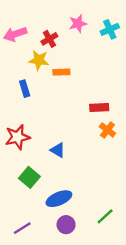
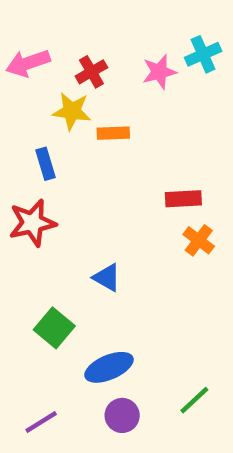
pink star: (78, 23) -> (159, 72), moved
red star: (18, 137) -> (32, 223), moved

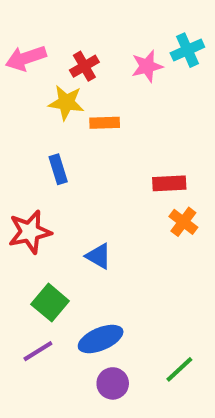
blue rectangle: (45, 164) -> (58, 169), moved
red star: (32, 223) -> (30, 232), moved
purple line: (41, 422) -> (38, 351), moved

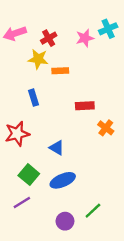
red rectangle: (169, 183) -> (85, 106), moved
blue ellipse: (101, 339) -> (63, 180), moved
green line: (179, 369) -> (93, 211), moved

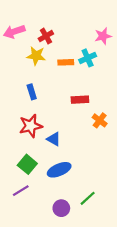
cyan cross: (108, 29) -> (88, 58), moved
pink star: (85, 38) -> (103, 36), moved
orange rectangle: (60, 71) -> (66, 62), moved
red star: (17, 134) -> (31, 126), moved

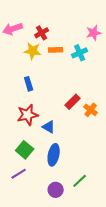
orange rectangle: (66, 62) -> (56, 50), moved
red rectangle: (80, 100) -> (73, 102), moved, turned -42
blue ellipse: (59, 170) -> (54, 155), turned -55

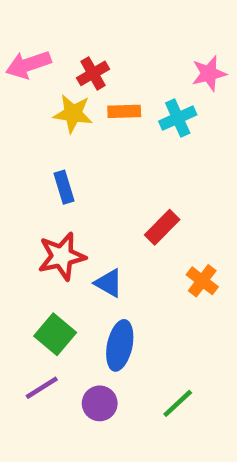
orange cross: (91, 110) -> (202, 281), moved
purple circle: (56, 190) -> (100, 403), moved

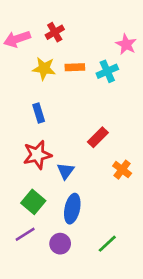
red cross: (93, 73) -> (55, 32), moved
pink star: (209, 73) -> (126, 44), turned -30
blue triangle: (109, 283) -> (66, 171), turned 36

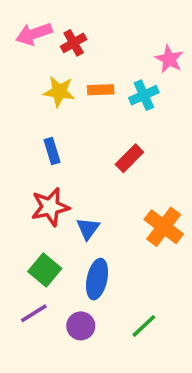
pink arrow: (17, 39) -> (34, 34), moved
red rectangle: (98, 137) -> (129, 158), moved
orange cross: (122, 170) -> (164, 227), size x1.5

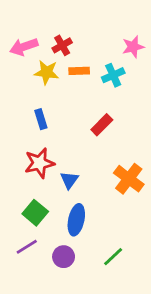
pink arrow: (34, 34) -> (24, 47), moved
red cross: (74, 43) -> (62, 45), moved
pink star: (169, 59) -> (133, 47), turned 30

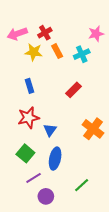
orange rectangle: (79, 71) -> (57, 51), turned 64
purple line: (27, 247) -> (34, 178), moved
purple circle: (64, 257) -> (46, 196), moved

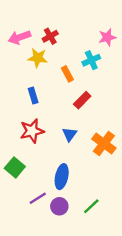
orange rectangle: (57, 51) -> (67, 74), moved
blue triangle: (50, 130) -> (70, 134), moved
green square: (25, 153) -> (15, 167), moved
purple circle: (46, 196) -> (59, 206), moved

